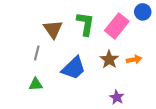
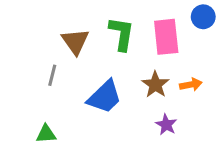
pink rectangle: (117, 26) -> (166, 37), turned -45
green triangle: (36, 84) -> (46, 134), moved
purple star: (117, 97) -> (166, 125), moved

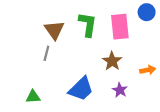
gray line: (52, 75) -> (46, 53), moved
orange arrow: (191, 85) -> (148, 70), moved
blue trapezoid: (105, 97) -> (81, 89), moved

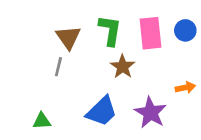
blue circle: (147, 12) -> (185, 30), moved
brown star: (112, 61) -> (123, 67), moved
purple star: (120, 90) -> (150, 113), size x1.6

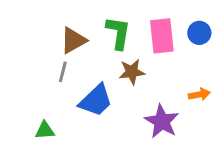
brown triangle: (68, 37) -> (73, 40), turned 36
brown star: (123, 67) -> (132, 72), turned 30
blue trapezoid: (102, 111) -> (96, 100), moved

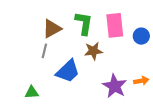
blue circle: (199, 33) -> (141, 36), moved
orange arrow: (199, 94) -> (141, 81), moved

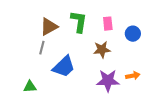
pink rectangle: (115, 25) -> (108, 24), size x0.6
brown star: (93, 51) -> (102, 50), moved
purple star: (115, 86) -> (108, 81), turned -30

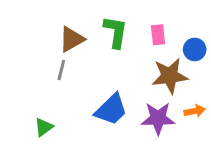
brown star: (102, 50) -> (170, 76), moved, size x1.4
blue trapezoid: (64, 67) -> (111, 110), moved
green triangle: (30, 87) -> (44, 127), turned -32

